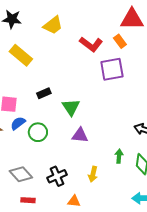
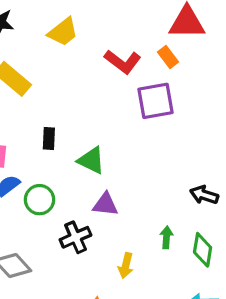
black rectangle: (44, 93) -> (49, 138), turned -64
green triangle: (71, 107) -> (91, 160), turned -30
black cross: (57, 176) -> (76, 237), moved

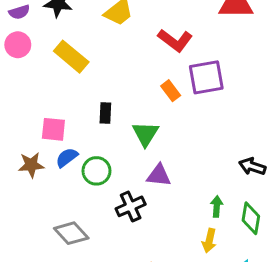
orange rectangle: (168, 57) -> (171, 91), moved
green triangle: (91, 160) -> (145, 134), turned 36
yellow arrow: (126, 266) -> (209, 241), moved

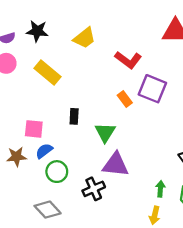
purple square: (206, 77) -> (152, 89), turned 32
green circle: (96, 171) -> (57, 172), moved
purple triangle: (159, 175) -> (116, 165), size x1.4

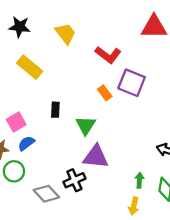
yellow trapezoid: (84, 38) -> (65, 33), turned -90
pink square: (34, 129) -> (16, 122), turned -36
green circle: (57, 172) -> (14, 171), moved
gray diamond: (48, 210) -> (46, 194), moved

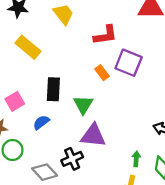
red L-shape: (108, 55) -> (105, 35), turned -45
black rectangle: (55, 110) -> (53, 89), size x1.5
blue semicircle: (26, 143) -> (41, 122), moved

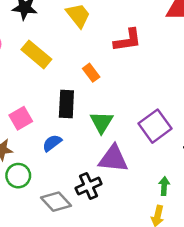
purple square: (129, 63) -> (155, 126), moved, turned 32
orange rectangle: (102, 73) -> (91, 73), moved

